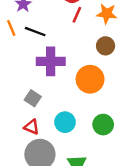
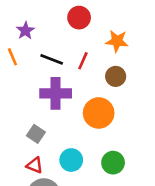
red line: (77, 15) -> (83, 61), moved
black line: (35, 32) -> (52, 59), moved

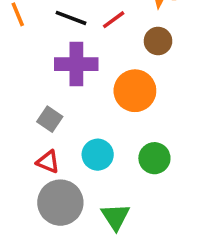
red line: (83, 61) -> (114, 20), turned 30

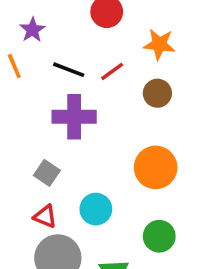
orange circle: (135, 91) -> (156, 167), moved
green circle: (154, 158) -> (159, 236), moved

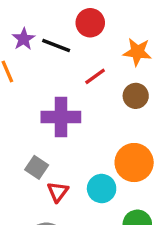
black line: (69, 70) -> (56, 46), moved
cyan circle: (96, 209) -> (102, 189), moved
red triangle: (45, 216) -> (58, 192), moved, turned 45

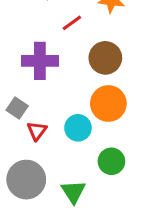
brown circle: (136, 96) -> (105, 58), moved, size x1.4

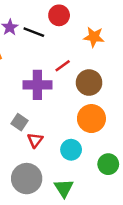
red line: (72, 23) -> (63, 66), moved
cyan circle: (78, 128) -> (71, 150), moved
green circle: (111, 161) -> (108, 164), moved

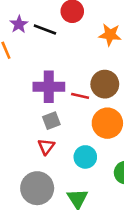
red line: (63, 66) -> (80, 96), moved, turned 49
gray square: (19, 122) -> (51, 121), moved, turned 35

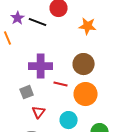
red line: (80, 96) -> (61, 84), moved
gray square: (51, 121) -> (27, 92), moved

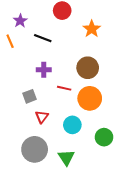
black line: (38, 22) -> (43, 38), moved
orange star: (88, 26) -> (92, 29), turned 30
purple cross: (41, 66) -> (44, 70), size x0.6

